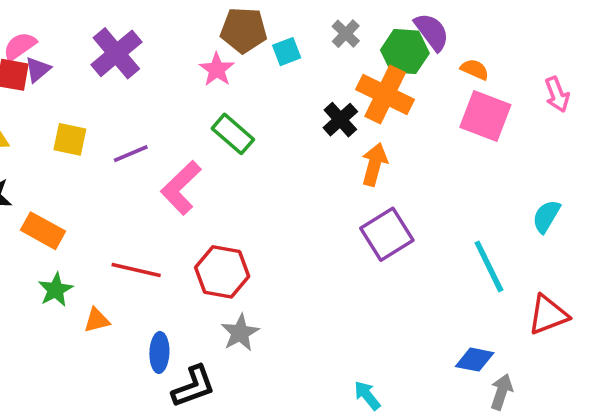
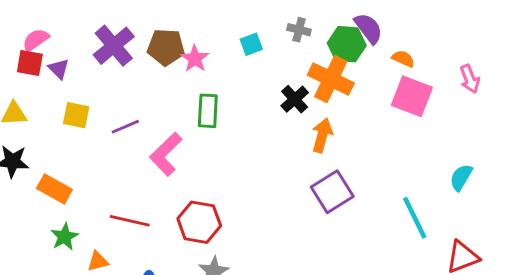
brown pentagon: (244, 30) -> (166, 47), moved
gray cross: (346, 34) -> (299, 30), turned -30
purple triangle: (38, 69) -> (59, 69), moved, turned -35
green rectangle: (233, 134) -> (208, 111), turned 52

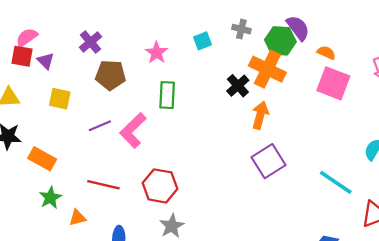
purple cross: (114, 46) -> (90, 42), size x0.7
brown pentagon: (166, 47) -> (110, 75), moved
purple line: (125, 127) -> (100, 126), moved
cyan line: (415, 218) -> (336, 182), turned -30

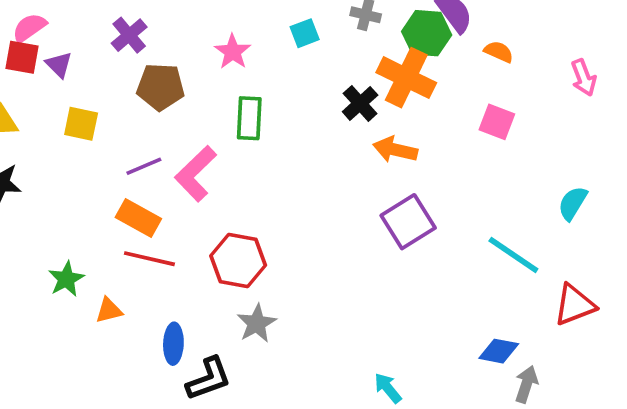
pink square: (333, 83) -> (497, 122), moved, size x0.7
orange arrow: (260, 115) -> (395, 150), turned -92
orange rectangle: (42, 159) -> (138, 218), moved

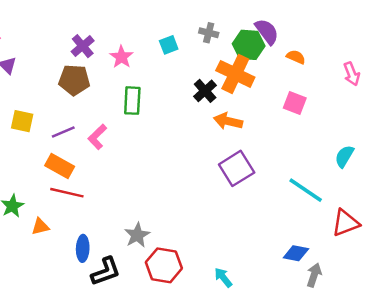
purple cross: (129, 35) -> (83, 46), moved
yellow square: (81, 124) -> (22, 121), moved
pink L-shape: (196, 174) -> (97, 137), size x0.7
red hexagon: (238, 261) -> (164, 265), moved

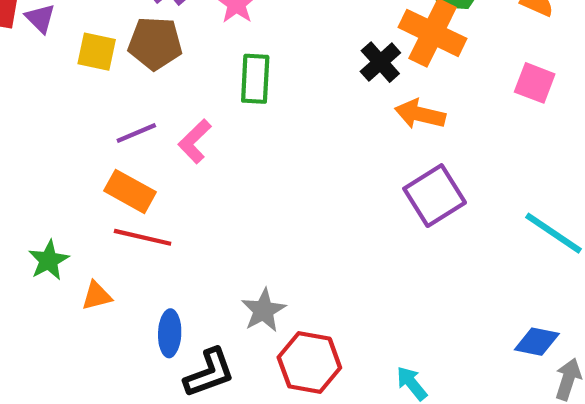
yellow square: (22, 121) -> (97, 52), moved

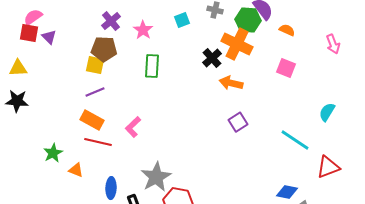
yellow square: (97, 52) -> (95, 65), moved
pink L-shape: (195, 141) -> (133, 127), moved
purple square: (435, 196) -> (238, 122), size x0.7
orange triangle: (97, 296) -> (76, 170), turned 35
gray star: (264, 310) -> (156, 177), size x1.4

